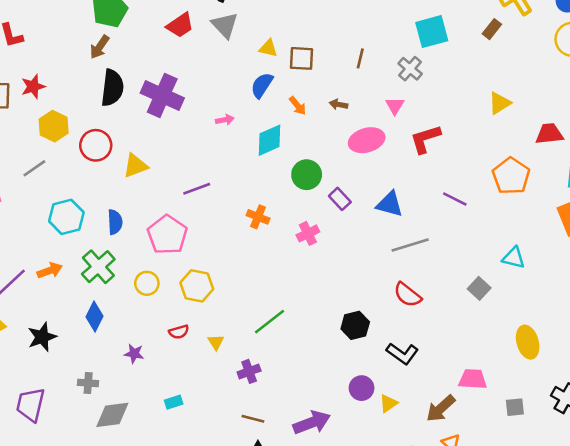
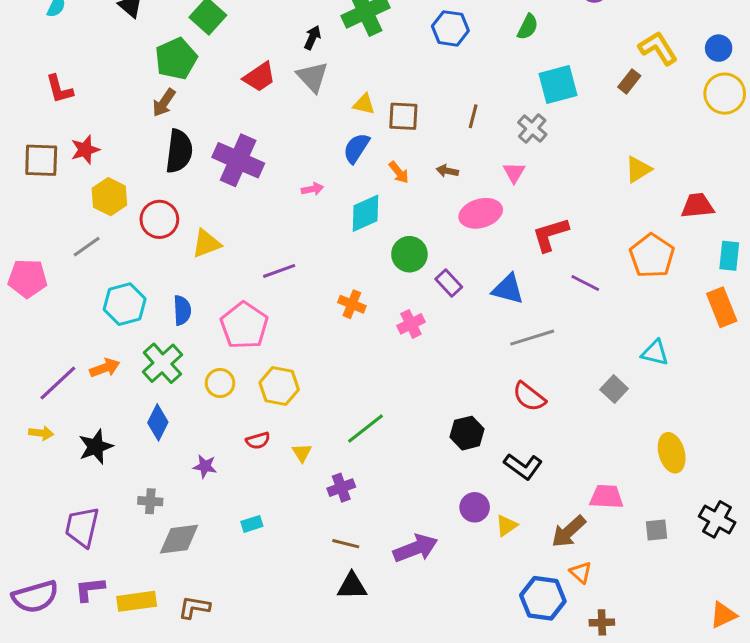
red L-shape: (425, 139) -> (550, 235), moved

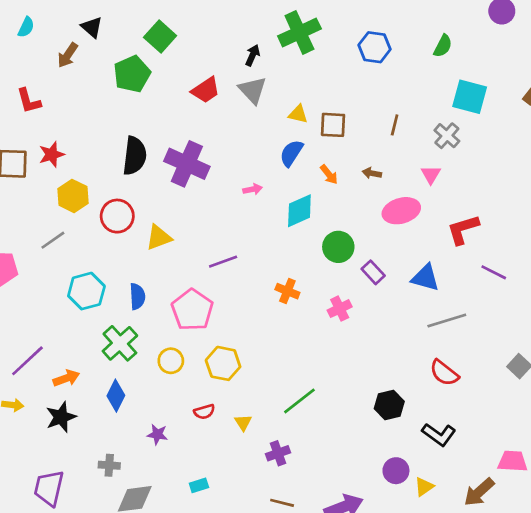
cyan square: (558, 84) -> (470, 97), turned 30
brown arrow: (164, 103) -> (68, 55), moved
orange arrow: (105, 368) -> (66, 378), moved

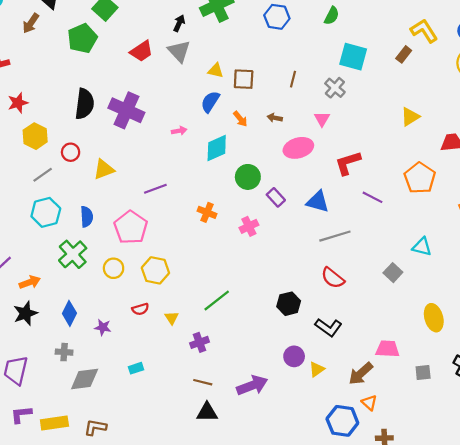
red circle: (117, 216) -> (71, 152), size x0.7
gray line: (53, 240) -> (43, 175), moved
blue diamond: (116, 396) -> (69, 313), moved

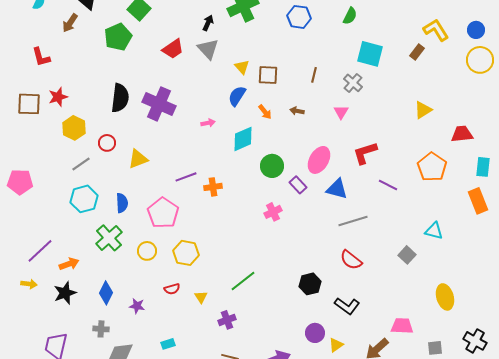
yellow triangle: (216, 71) -> (242, 67), turned 35
pink ellipse: (298, 148) -> (319, 160), moved, turned -44
orange cross: (207, 212) -> (213, 187), moved, turned -30

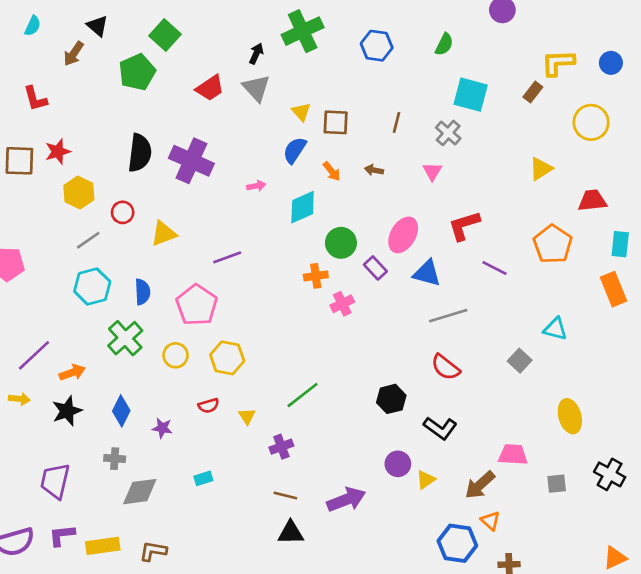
yellow L-shape: (436, 30) -> (558, 63), turned -60
yellow circle: (480, 60) -> (591, 122), moved
orange cross: (213, 187) -> (316, 276), moved

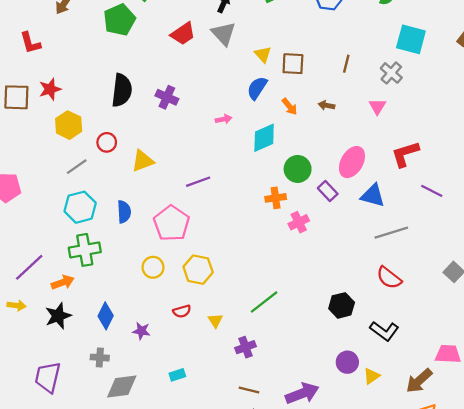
purple cross: (191, 161) -> (167, 97), size x0.6
green cross: (125, 338) -> (85, 250), moved, turned 32

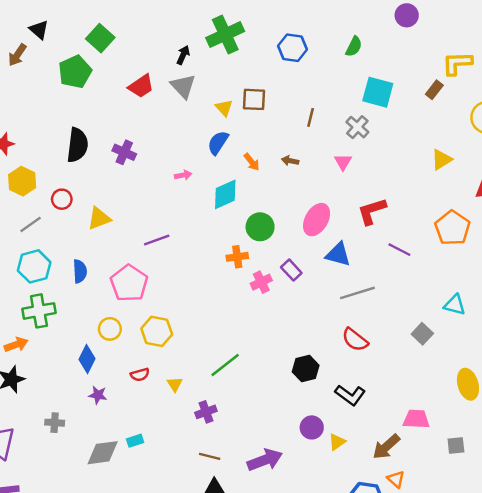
brown square: (293, 64) -> (254, 99), moved
purple rectangle: (328, 191) -> (291, 270), moved
blue diamond: (106, 316) -> (87, 359), moved
gray diamond: (122, 386) -> (103, 453), moved

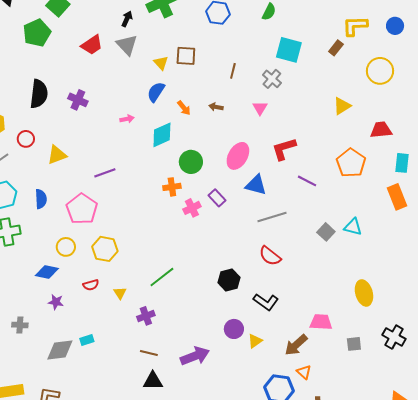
gray square: (422, 334) -> (326, 232), moved
blue diamond: (87, 359) -> (47, 272), turned 75

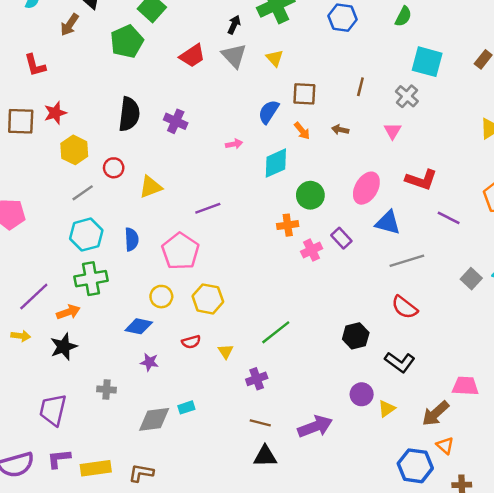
brown square: (186, 56) -> (304, 94), moved
yellow triangle: (161, 63) -> (275, 58), moved
red L-shape: (284, 149) -> (421, 180), turned -144

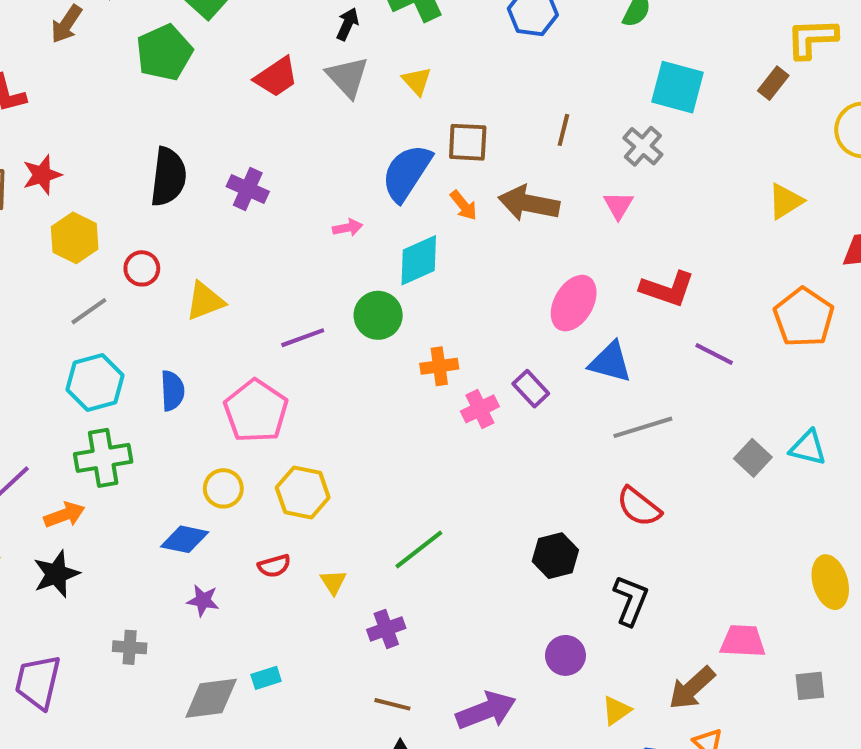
blue semicircle: (269, 112) -> (407, 173), size x1.4
brown arrow: (340, 130) -> (529, 203), size x2.0
green circle: (310, 195) -> (378, 315), moved
black L-shape: (400, 362) -> (631, 600), turned -104
yellow triangle: (387, 409) -> (616, 710), moved

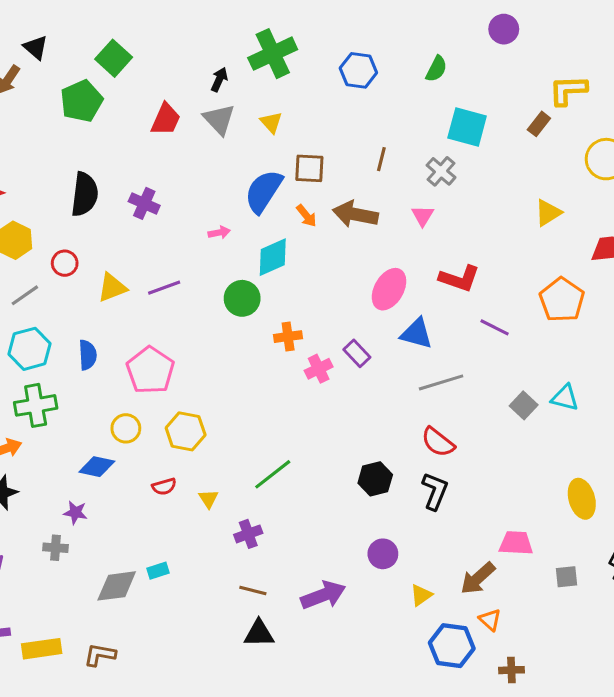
red trapezoid: (276, 77) -> (166, 119), turned -32
purple line: (303, 338) -> (164, 288), moved
purple star: (203, 600) -> (75, 513), moved
black L-shape: (631, 600) -> (435, 491), moved

